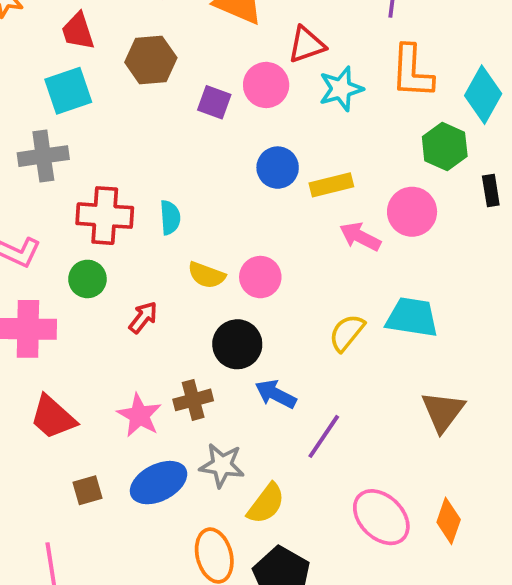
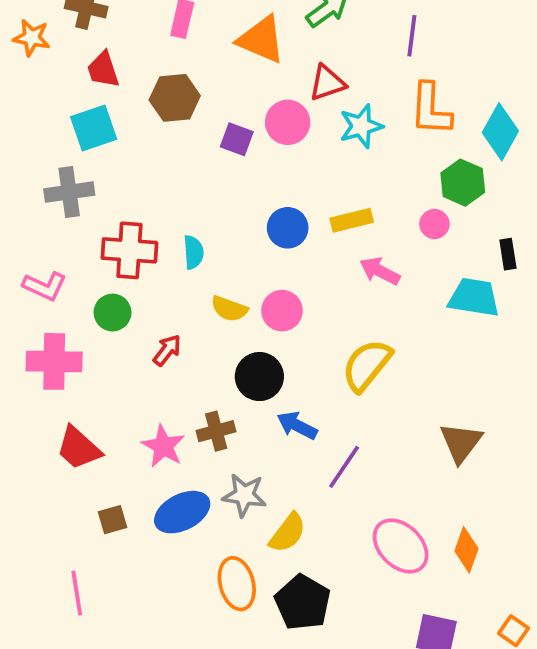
blue circle: (278, 168) -> (288, 228), moved
black rectangle: (491, 191) -> (508, 254), moved
pink circle: (412, 212) -> (434, 224), moved, size x0.6
cyan trapezoid: (412, 317) -> (474, 297), moved
yellow semicircle: (347, 333) -> (367, 365), size x1.4

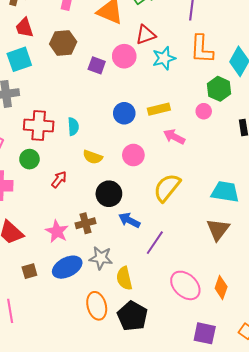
cyan trapezoid: (474, 297) -> (225, 192), moved
pink circle: (282, 311) -> (133, 155), moved
yellow semicircle: (288, 533) -> (124, 278), turned 130

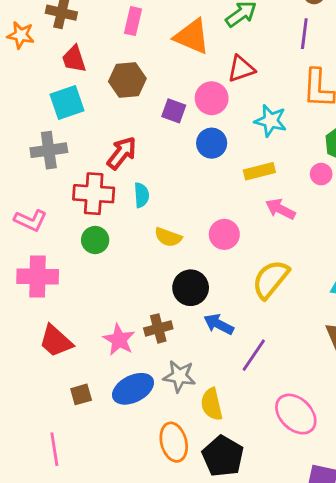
cyan star: (164, 58) -> (271, 121), moved, turned 30
blue circle: (124, 113) -> (212, 143), moved
green circle: (29, 159) -> (95, 240), moved
red arrow: (59, 179) -> (122, 153), moved, size x1.4

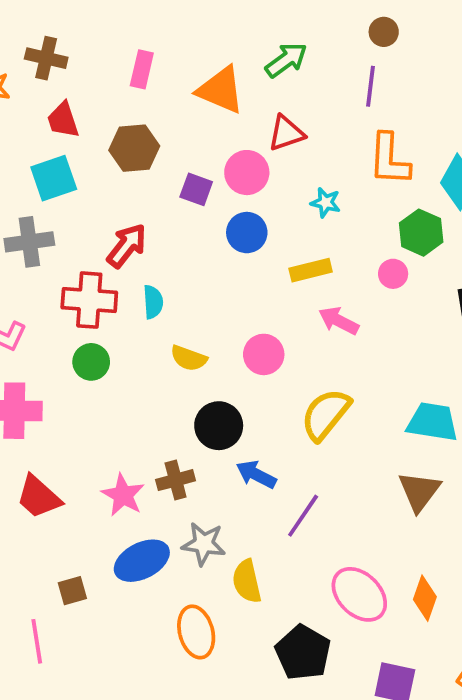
cyan star: (271, 121) -> (326, 203), size x0.7
brown square: (81, 394) -> (72, 591), moved
black pentagon: (223, 456) -> (303, 653), moved

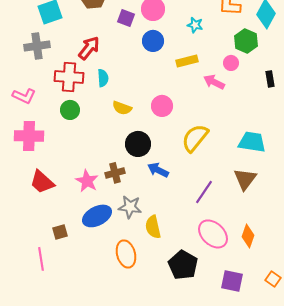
pink arrow: (339, 321) -> (214, 82), moved
purple line: (303, 516) -> (204, 192), moved

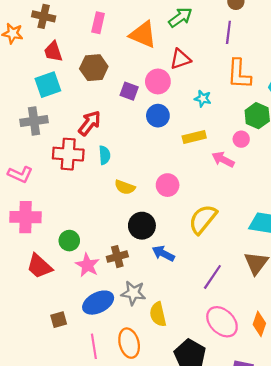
green circle: (70, 110) -> (69, 241), moved
pink line: (41, 259) -> (94, 346), moved

